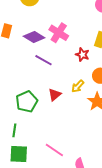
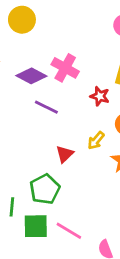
green pentagon: (27, 102) -> (45, 189), moved
green square: (19, 154) -> (36, 226), moved

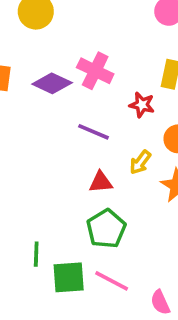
purple line: (46, 107) -> (93, 132), moved
red triangle: (65, 154) -> (101, 182), turned 42
green pentagon: (45, 189) -> (106, 229), moved

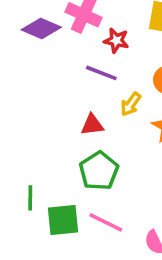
red star: (142, 105) -> (116, 40), moved
purple line: (93, 132) -> (101, 73), moved

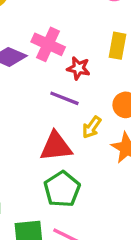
red triangle: (92, 125) -> (56, 146), size x1.5

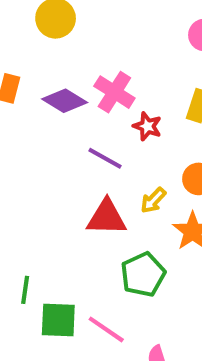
purple line: (64, 98) -> (105, 158), moved
green pentagon: (62, 189) -> (143, 275), moved

